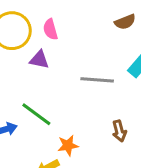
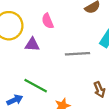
pink semicircle: (50, 29) -> (48, 21), moved

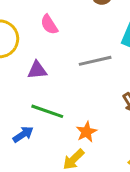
purple triangle: (32, 45) -> (37, 70), moved

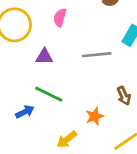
pink semicircle: (49, 25) -> (60, 18), turned 42
orange star: (86, 132) -> (95, 116), moved

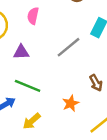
gray line: (97, 55) -> (69, 47), turned -30
yellow arrow: (67, 139) -> (32, 121), moved

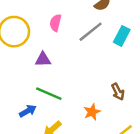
gray line: (69, 47) -> (91, 32), moved

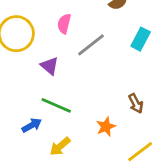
gray line: (91, 32) -> (91, 45), moved
purple triangle: (43, 59) -> (50, 66), turned 42

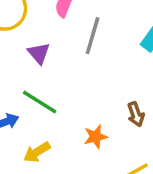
gray line: (91, 45) -> (93, 36), turned -44

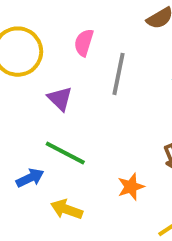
yellow arrow: (37, 152) -> (67, 209), turned 56

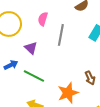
blue arrow: (30, 178) -> (11, 65), moved
orange star: (131, 187) -> (68, 93), size x1.5

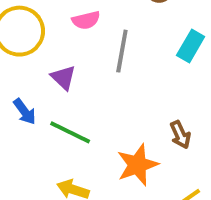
pink semicircle: (43, 19) -> (86, 20), turned -120
blue arrow: (11, 65) -> (25, 112), turned 80

